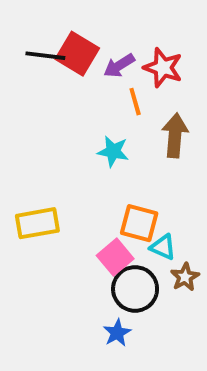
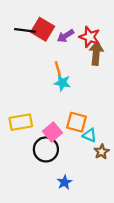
orange line: (135, 102) -> (58, 69), moved
brown arrow: (175, 135) -> (96, 53), moved
pink square: (115, 257) -> (52, 132), moved
black circle: (135, 289) -> (46, 149), moved

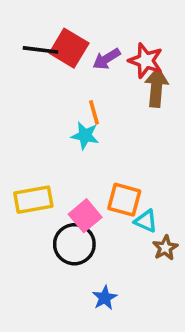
cyan star: (62, 83) -> (85, 135), moved

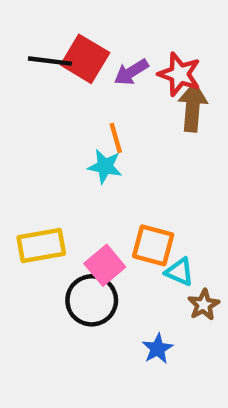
blue star: (105, 298) -> (158, 349), moved

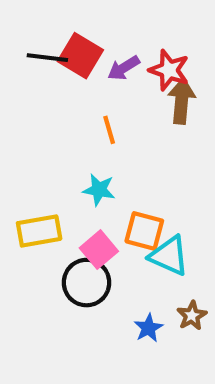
cyan star: (105, 166) -> (99, 190), moved
cyan triangle: (179, 272) -> (169, 256), size x1.5
brown star: (204, 305) -> (192, 316), moved

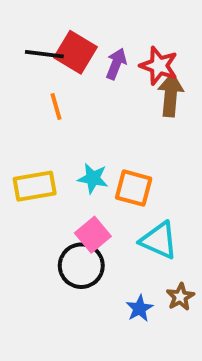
purple arrow: (124, 68) -> (116, 64), turned 144
orange line: (109, 130) -> (56, 107), moved
yellow rectangle: (39, 231) -> (35, 186), moved
orange square: (144, 231) -> (134, 188), moved

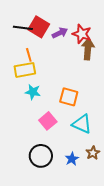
purple arrow: (116, 64) -> (60, 33), turned 42
cyan star: (93, 178) -> (33, 92), moved
yellow rectangle: (35, 186) -> (25, 70), moved
black circle: (81, 266) -> (41, 156), moved

